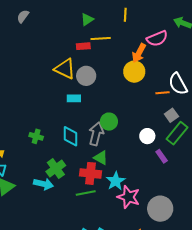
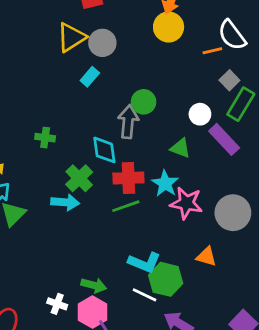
yellow triangle: (65, 69) -> (71, 37), turned -50
cyan rectangle: (74, 98) -> (90, 77), turned -40
cyan diamond: (71, 136) -> (104, 150), moved
purple rectangle: (162, 156) -> (224, 139), size x1.6
green triangle: (101, 158) -> (180, 148), moved

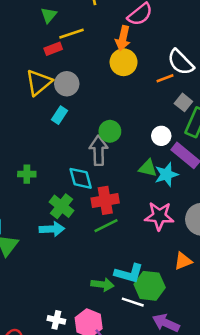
cyan star: (165, 183) -> (166, 174), moved, turned 30
orange triangle: (206, 257) -> (183, 261), turned -30
green arrow: (94, 285) -> (102, 285), moved

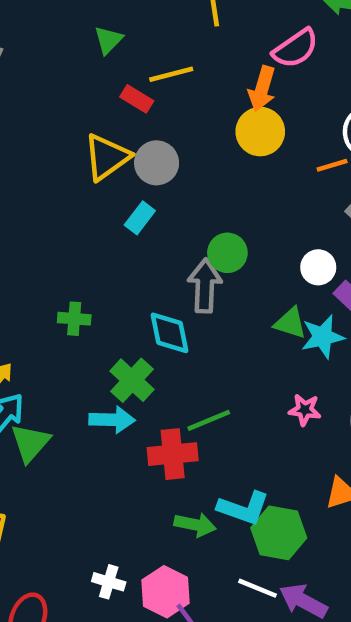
green triangle: (49, 15) -> (108, 40), moved
red rectangle: (53, 49) -> (137, 99), turned 48
red cross: (105, 200) -> (173, 454), moved
pink star: (159, 216) -> (305, 410), size x0.6
white line: (133, 302) -> (258, 588), moved

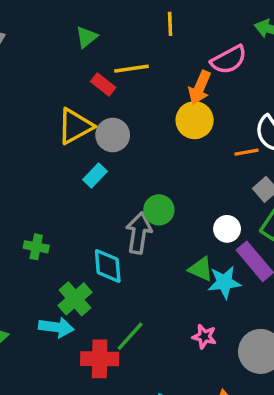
green line: (209, 420) -> (130, 336), turned -32

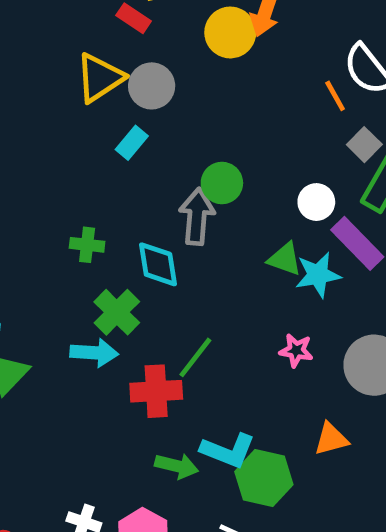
yellow circle: (195, 120) -> (230, 32), moved
orange line: (246, 152) -> (335, 96), turned 75
green cross: (36, 247) -> (87, 245), moved

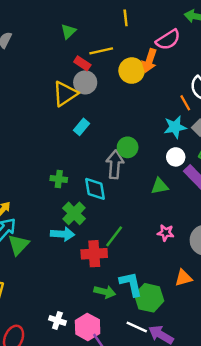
gray circle: (152, 86) -> (85, 82), moved
green triangle: (285, 259) -> (160, 186), turned -30
cyan star: (318, 275) -> (175, 127), moved
cyan L-shape: (228, 451) -> (131, 284), turned -124

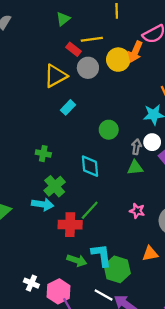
gray circle: (85, 82) -> (88, 68), moved
gray arrow: (115, 164) -> (136, 147), moved, size x0.6
cyan diamond: (95, 189) -> (90, 166), moved

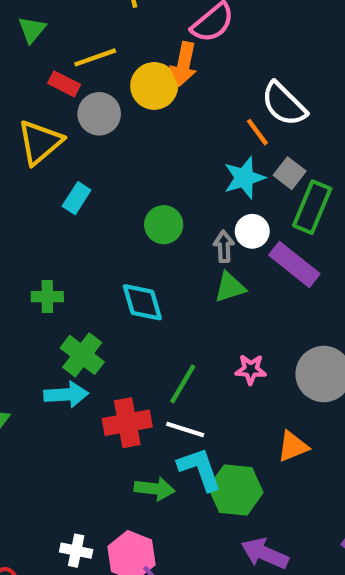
green line: (90, 210) -> (183, 384), moved
white line: (104, 295) -> (185, 430), moved

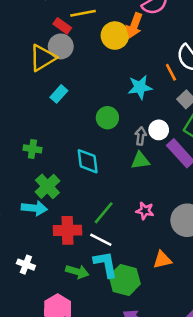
gray circle: (99, 114) -> (61, 46), moved
cyan star: (244, 178) -> (140, 87), moved
white cross: (76, 551) -> (26, 265), moved

